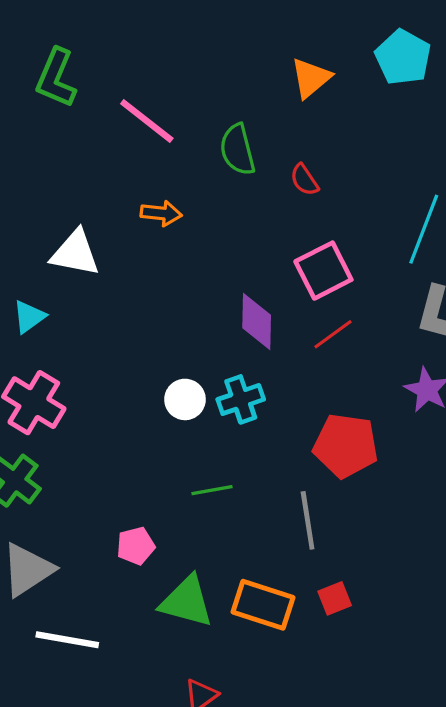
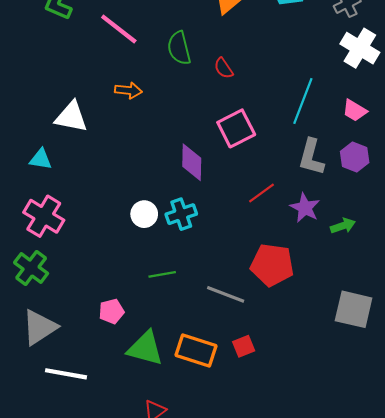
cyan triangle: (29, 317) -> (41, 159), turned 45
red line: (333, 334) -> (262, 193), moved
red pentagon: (346, 446) -> (272, 265), moved
gray line: (308, 520) -> (226, 294), turned -60

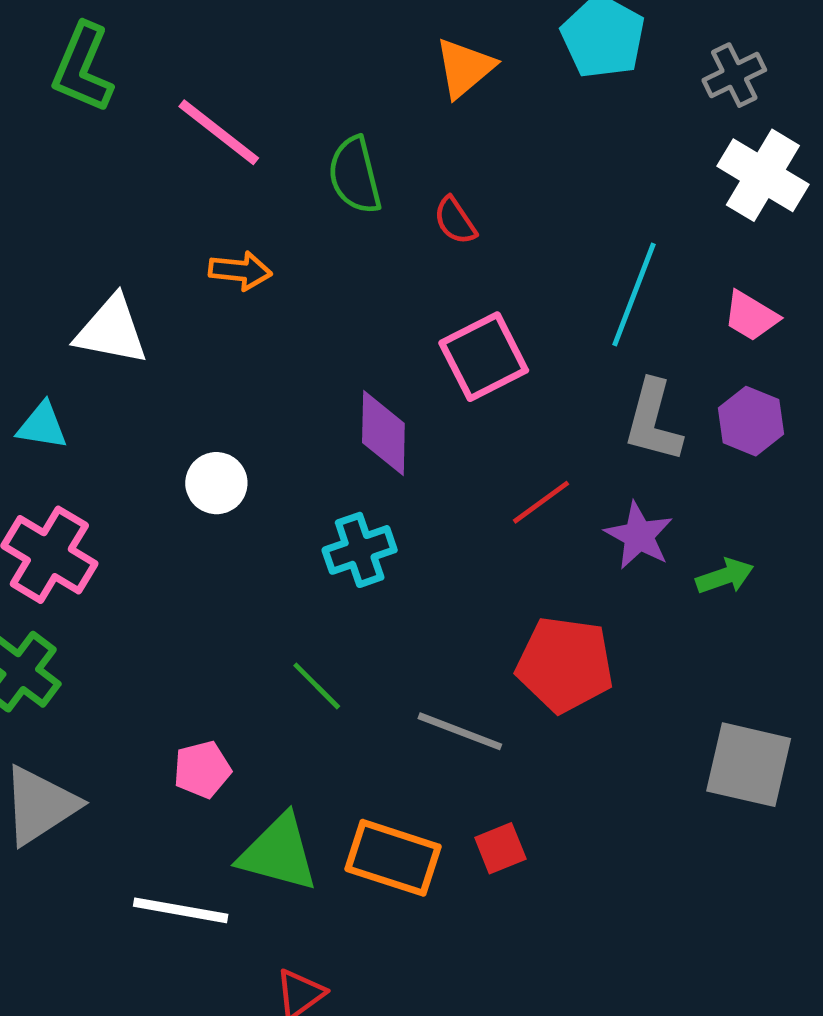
white circle: (144, 214) -> (216, 483), moved
green line: (162, 274) -> (317, 686), turned 55
white line: (66, 374) -> (181, 910), moved

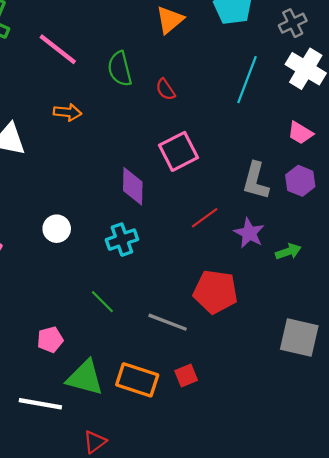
cyan line: (634, 295) -> (247, 80), moved
white circle: (216, 483) -> (57, 229), moved

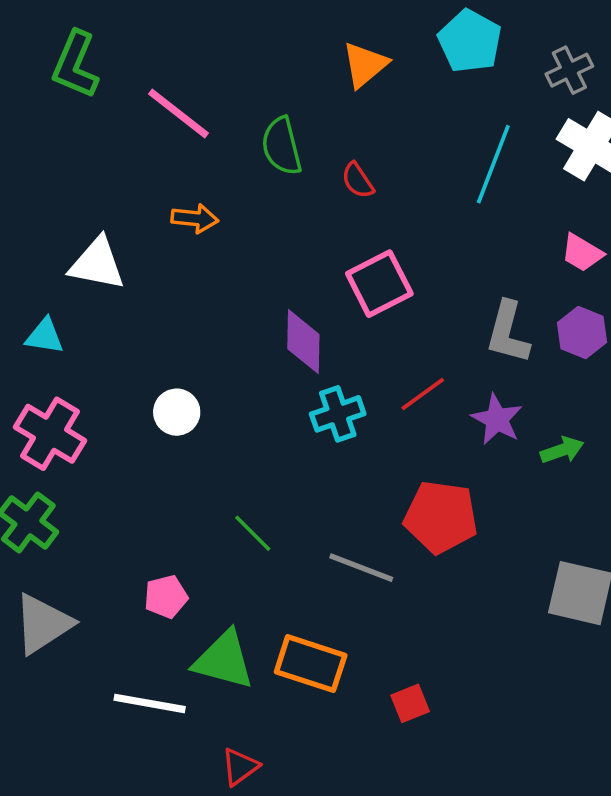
cyan cross: (122, 240) -> (338, 414), moved
red square: (186, 376) -> (410, 703), moved

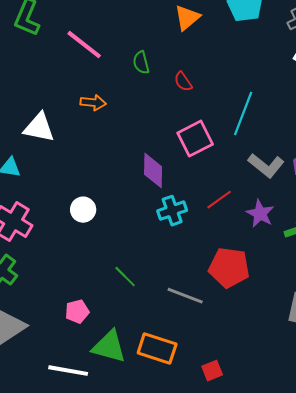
green semicircle: (282, 146) -> (141, 63), size x0.7
cyan line: (493, 164) -> (243, 114), moved
gray L-shape: (508, 332) -> (266, 166), turned -66

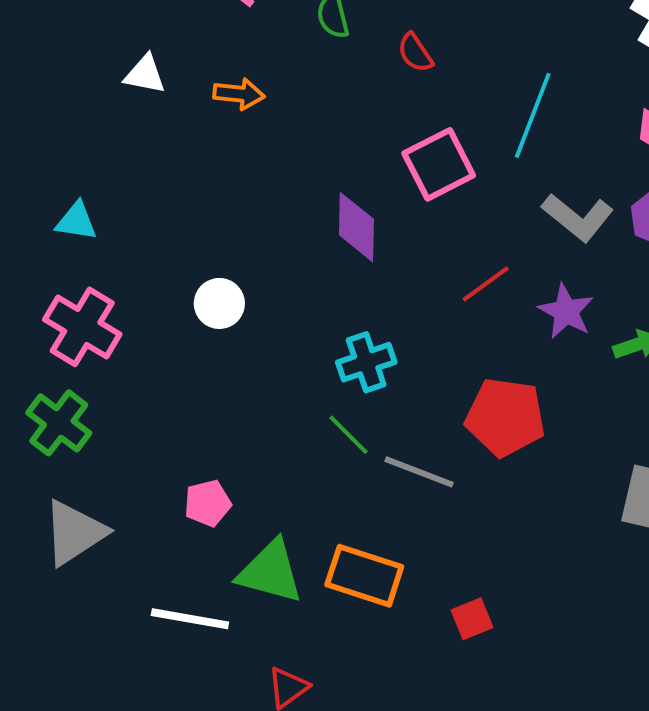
white triangle: (39, 128) -> (145, 74), moved, size x0.7
cyan cross: (172, 211) -> (366, 362), moved
green line: (125, 277) -> (349, 435), moved

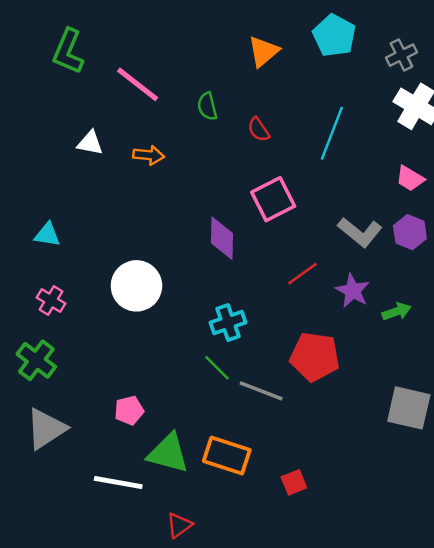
cyan line: (533, 115) -> (332, 133), moved
white circle: (219, 303) -> (136, 286), size x1.6
pink cross: (82, 327) -> (51, 301), size x0.6

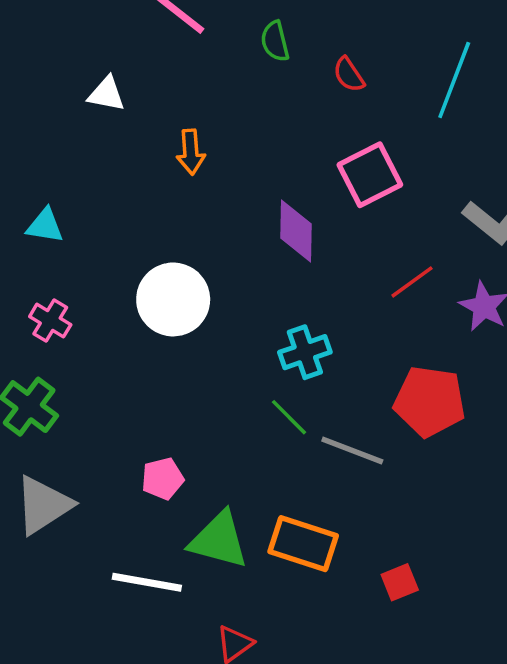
orange arrow: (149, 155) -> (191, 152), moved, turned 80

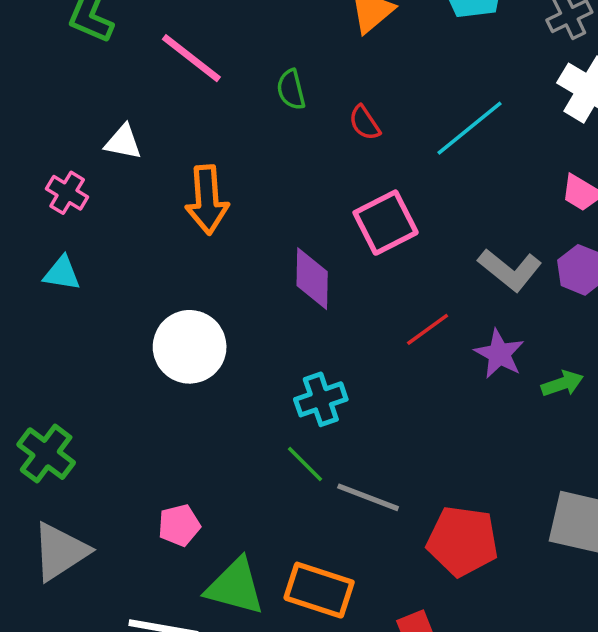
cyan line: (454, 80) -> (470, 128), turned 30
orange arrow: (191, 152) -> (207, 200), size x1.5
pink cross: (50, 321) -> (67, 193), moved
red pentagon: (430, 401) -> (463, 541), moved

